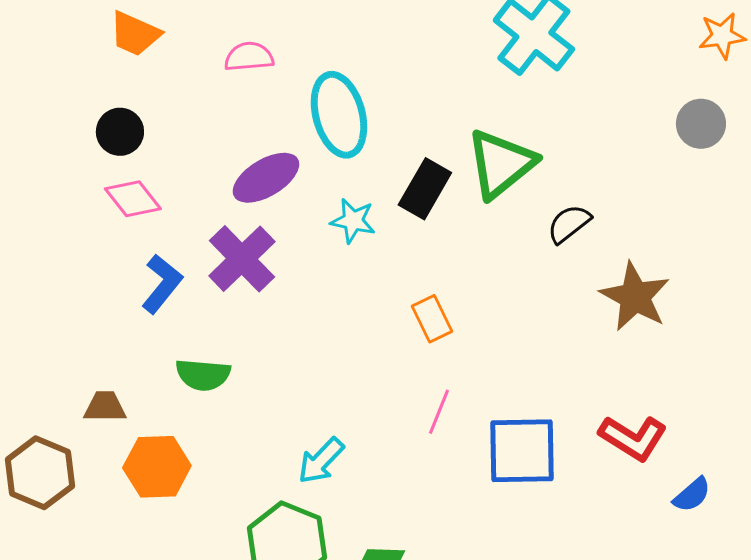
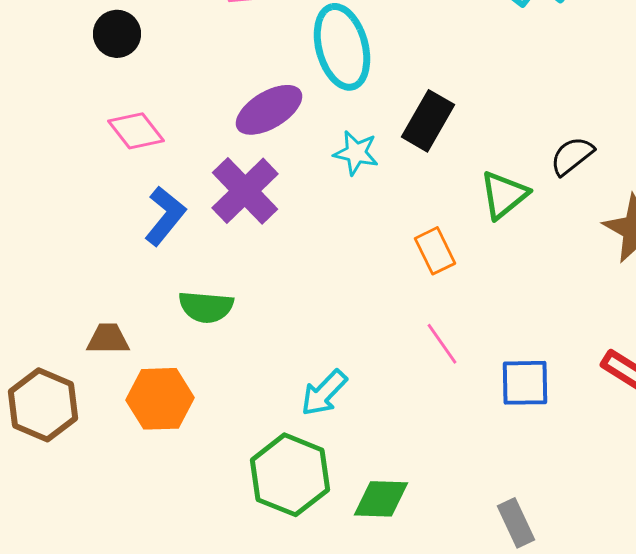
black circle: (120, 132) -> (117, 34), moved
green triangle: (501, 164) -> (504, 195), moved, size x0.7
pink line: (439, 412) -> (442, 344), turned -57
blue square: (522, 451) -> (525, 383), size x0.7

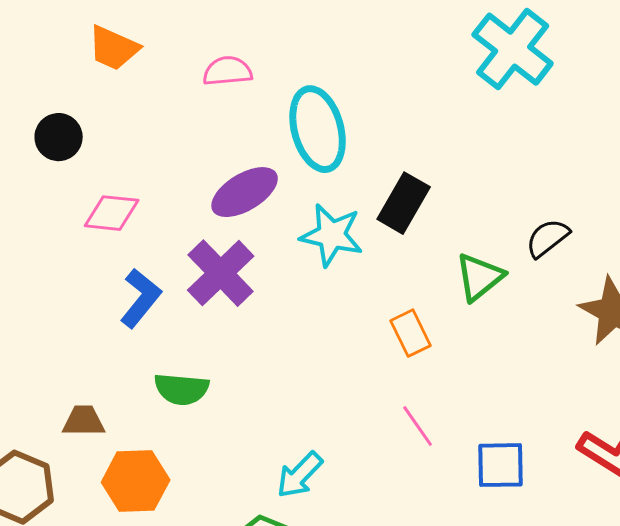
black circle: (117, 34) -> (59, 137), moved
pink diamond: (136, 131) -> (112, 213), turned -46
cyan star: (356, 153) -> (332, 235), size x1.4

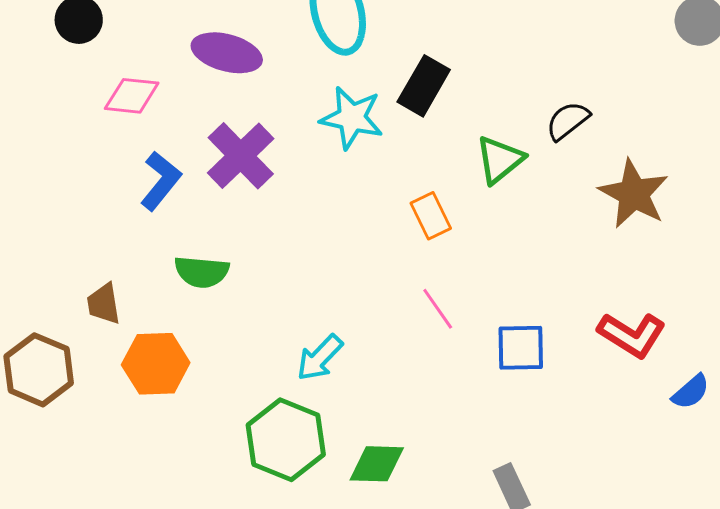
purple ellipse: (245, 192) -> (227, 53), moved, turned 46
brown trapezoid: (84, 421) -> (104, 304), turned -99

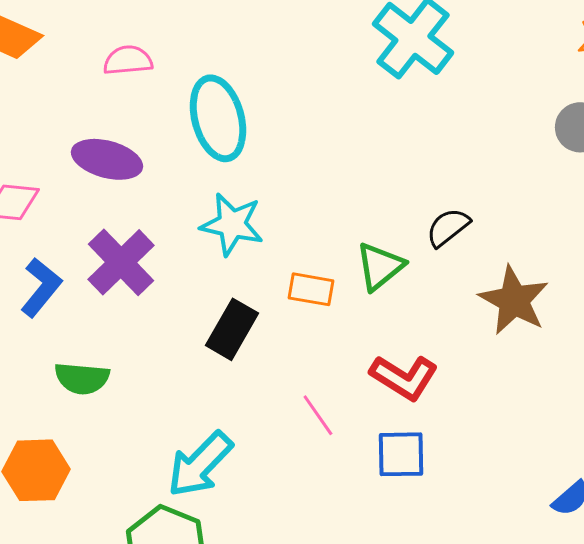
black rectangle: (424, 86) -> (232, 329), moved
orange rectangle: (431, 216) -> (311, 289), moved, turned -54
red L-shape: (632, 335) -> (404, 377), moved
cyan arrow: (320, 358) -> (200, 464), size x1.4

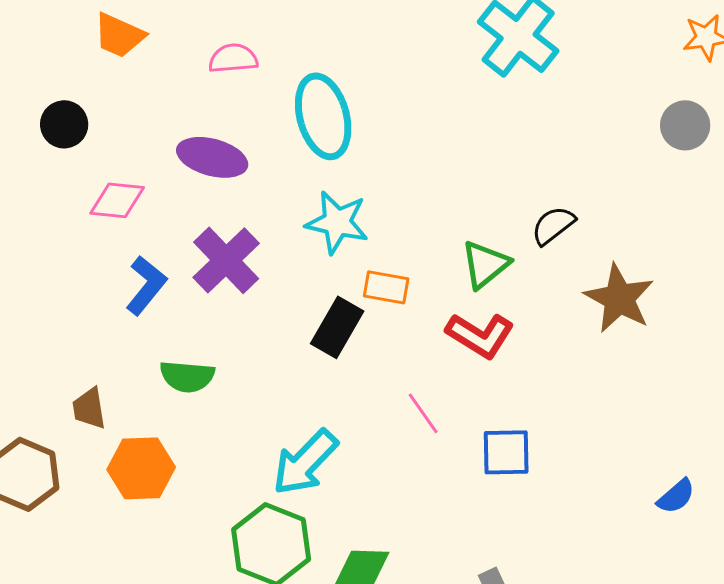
orange rectangle: (311, 289) -> (386, 287), moved
red L-shape: (404, 377) -> (480, 335), moved

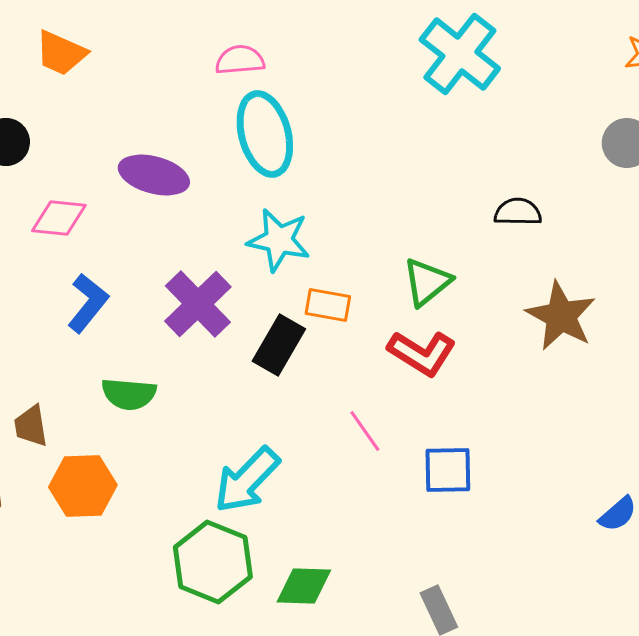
pink semicircle: (233, 58) -> (240, 60), moved
black semicircle: (553, 225) -> (518, 212), moved, turned 39
purple cross: (226, 260) -> (198, 304), moved

